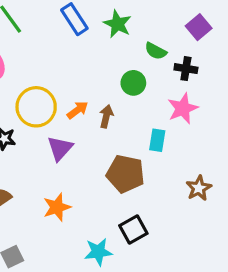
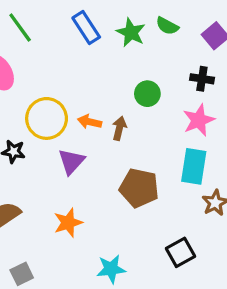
green semicircle: (156, 51) -> (167, 26), moved
orange arrow: (78, 110) -> (90, 122), turned -130
cyan rectangle: (157, 140) -> (194, 166), moved, size x1.5
black square: (133, 230) -> (180, 252), moved

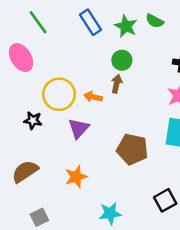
green circle: (147, 94) -> (122, 60), moved
brown arrow: (119, 128) -> (117, 84), moved

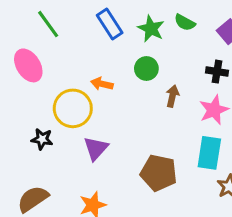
brown arrow: (117, 84) -> (172, 96), moved
orange arrow: (93, 97) -> (102, 84), moved

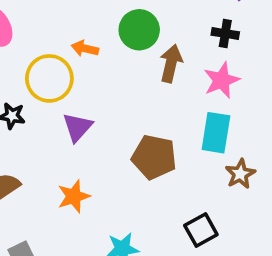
green circle: (146, 69) -> (139, 30), size x1.4
brown arrow: (172, 96) -> (171, 63), size x1.4

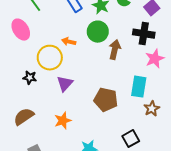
black cross: (225, 34) -> (144, 34), size x1.5
pink star: (222, 80) -> (155, 59), moved

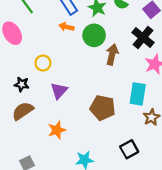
black cross: (144, 34) -> (143, 37), turned 30
orange arrow: (69, 42) -> (66, 27), moved
yellow circle: (50, 58) -> (43, 63), size x0.6
brown semicircle: (24, 117) -> (23, 111), moved

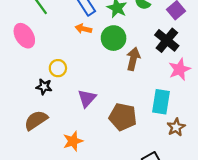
black star: (22, 84) -> (44, 87), moved
purple triangle: (59, 91) -> (87, 98), moved

